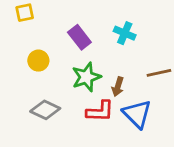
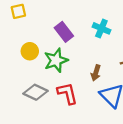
green star: (86, 77) -> (56, 60), moved
red L-shape: (100, 111) -> (67, 93), moved, turned -105

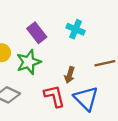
red L-shape: (67, 93) -> (54, 96), moved

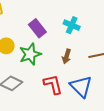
brown arrow: (70, 75) -> (66, 56), moved

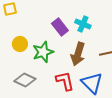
purple rectangle: (37, 28) -> (60, 27), moved
brown arrow: (66, 56) -> (78, 54), size x1.6

